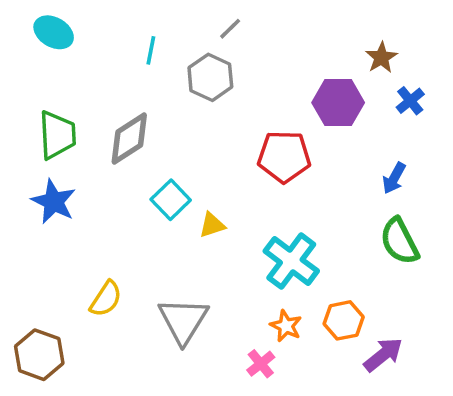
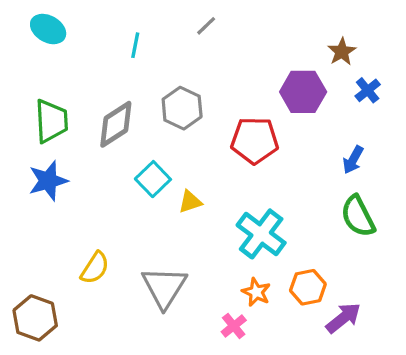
gray hexagon: (210, 77) -> (182, 108), moved
blue star: (54, 202) -> (48, 181), turned 30

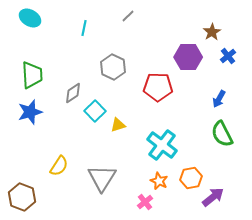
gray diamond: (116, 124) -> (73, 93), moved, size x0.7

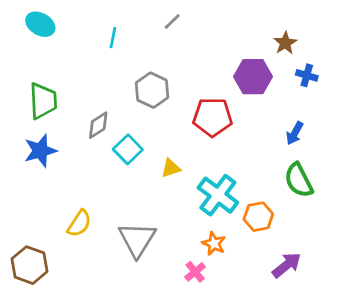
blue cross: (228, 56) -> (307, 75), turned -35
yellow triangle: (118, 125) -> (171, 168), moved
orange hexagon: (191, 178) -> (258, 217), moved

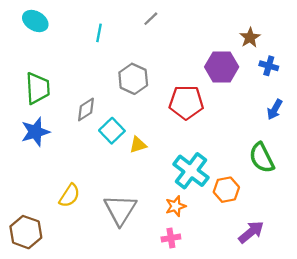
blue arrow: (295, 133) -> (275, 109), moved
yellow triangle: (171, 168) -> (138, 145), moved
orange star: (214, 244) -> (176, 206), moved, turned 30
pink cross: (195, 272) -> (171, 238), turned 30

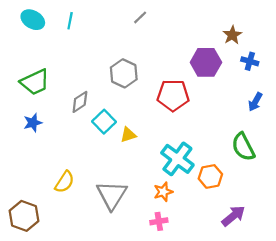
cyan line: (99, 33) -> (70, 21), moved
green trapezoid: (38, 88) -> (35, 82), turned 68
blue star: (35, 132) -> (33, 123), size x0.7

